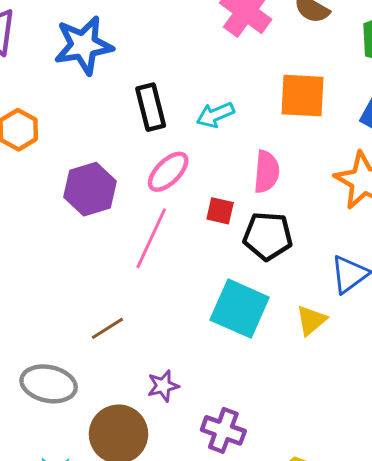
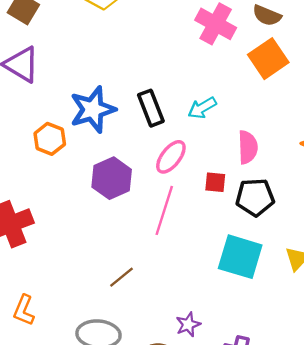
blue star: (84, 45) -> (93, 110), moved
orange square: (303, 96) -> (268, 59), moved, turned -30
brown line: (107, 328) -> (121, 277), moved

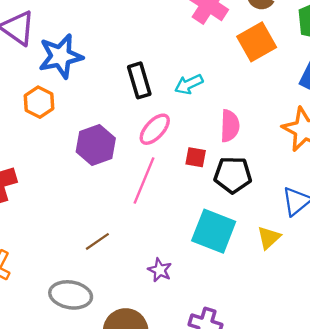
blue star: (93, 110) -> (61, 56), moved
purple star: (188, 324) -> (160, 270), moved, turned -30

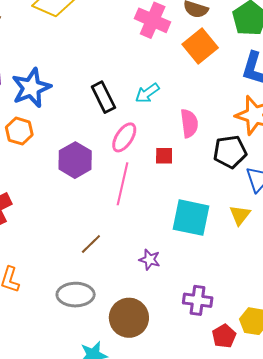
black pentagon: (233, 175) -> (230, 152), moved

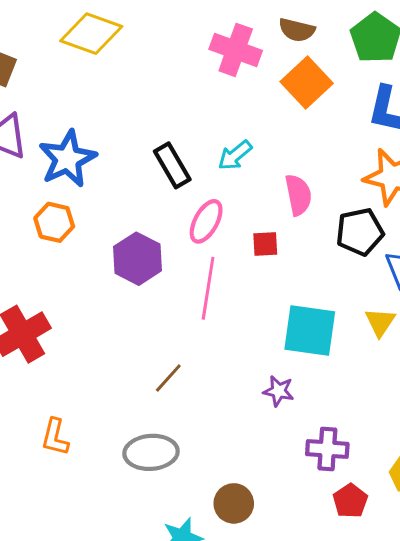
purple star: (150, 260) -> (279, 391), moved
brown circle: (129, 318) -> (234, 503), moved, size x0.7
red pentagon: (224, 336) -> (350, 501), moved

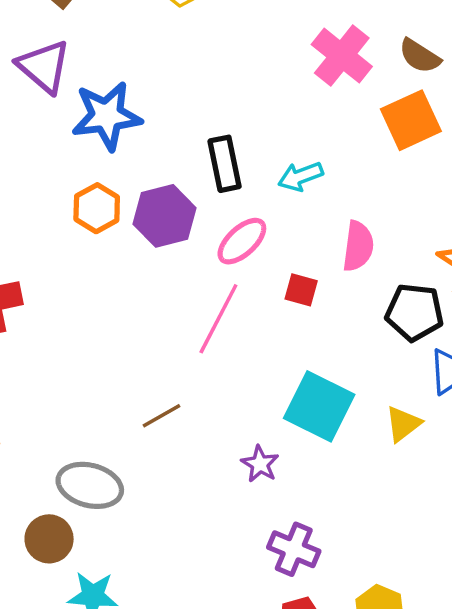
orange hexagon: (54, 222) -> (97, 208), moved
purple hexagon: (138, 259) -> (165, 216), moved
brown line: (168, 378) -> (162, 416), moved
brown circle: (234, 503) -> (49, 539), moved

